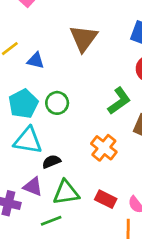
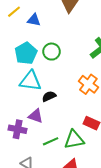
green triangle: (66, 193) -> (74, 140), moved

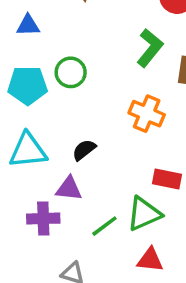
cyan pentagon: (26, 53) -> (28, 85), turned -30
cyan triangle: (30, 81) -> (28, 150), moved

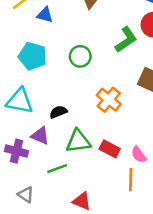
green L-shape: (150, 48) -> (126, 40), moved
green circle: (71, 72) -> (80, 56), moved
green triangle: (144, 214) -> (78, 141), moved

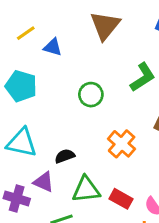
cyan pentagon: (32, 56) -> (21, 86), moved

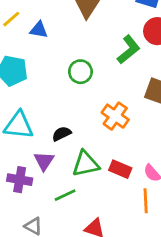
purple triangle: (44, 182) -> (44, 161), turned 45

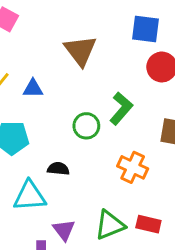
green L-shape: (129, 50) -> (121, 108), moved
black semicircle: (62, 134) -> (58, 169), moved, turned 42

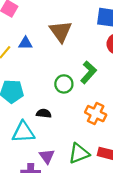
blue triangle: (33, 88) -> (25, 43), moved

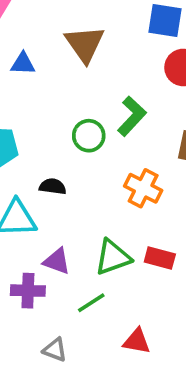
purple triangle: (47, 156) -> (57, 261), turned -35

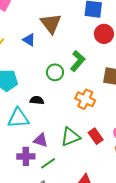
blue triangle: (23, 64) -> (29, 40), moved, turned 32
red rectangle: (160, 258) -> (96, 136), turned 42
green line: (91, 303) -> (48, 163), moved

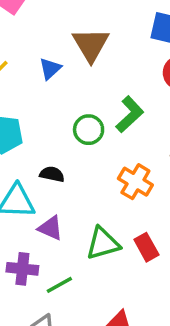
blue triangle: (29, 40) -> (50, 69), turned 40
purple triangle: (41, 140) -> (50, 228), moved

